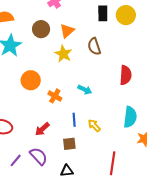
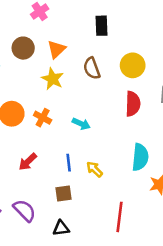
yellow circle: (126, 15) -> (133, 65), moved
orange cross: (55, 96) -> (43, 118), moved
red arrow: (42, 129) -> (28, 162), moved

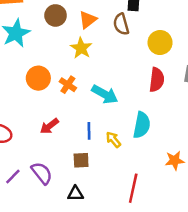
brown semicircle: (92, 68) -> (121, 24), moved
cyan arrow: (81, 124) -> (105, 94), size x1.5
cyan semicircle: (140, 157) -> (142, 125), moved

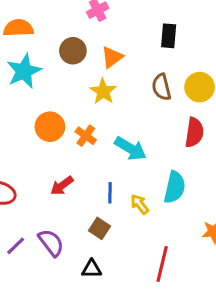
brown semicircle: (121, 24) -> (161, 87), moved
brown square: (81, 160) -> (99, 228), turned 35

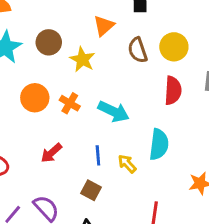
brown circle: (73, 51) -> (49, 42), moved
orange triangle: (112, 57) -> (104, 26), moved

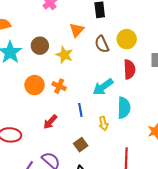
cyan arrow: (113, 111) -> (103, 87), moved, turned 125
blue line: (98, 155) -> (80, 110), moved
yellow arrow: (127, 164) -> (103, 123), turned -144
brown square: (91, 190) -> (81, 145), turned 32

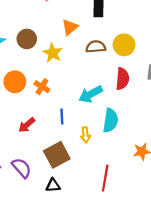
brown semicircle: (102, 44) -> (96, 47), turned 102
brown square: (81, 145) -> (57, 155), size x1.6

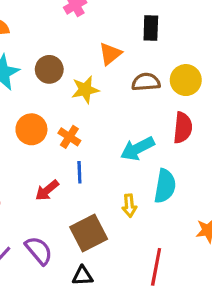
yellow star: (53, 53) -> (85, 90), turned 30
blue line: (62, 116) -> (79, 172), moved

